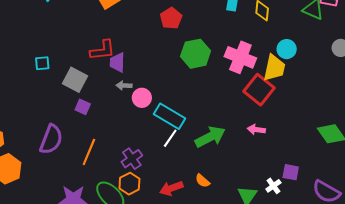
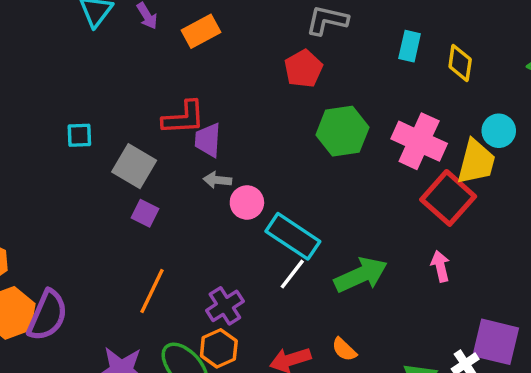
pink arrow: (256, 130) -> (440, 266), turned 66
purple semicircle: (51, 139) -> (47, 315), moved
purple square: (291, 172) -> (496, 342), size x1.6

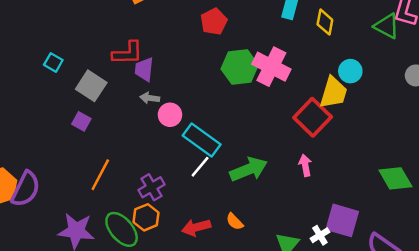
cyan square: (79, 135) -> (53, 62), turned 30
pink cross: (419, 141) -> (271, 67), moved
purple square: (145, 213) -> (81, 121), moved

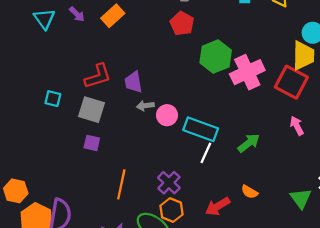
red L-shape: (128, 53) -> (98, 76), moved
pink cross: (271, 67) -> (247, 72), moved, turned -36
green arrow: (249, 169) -> (249, 143), size x0.7

